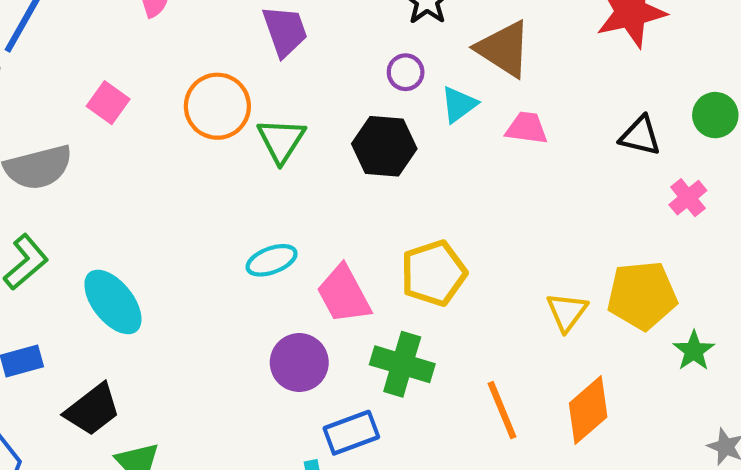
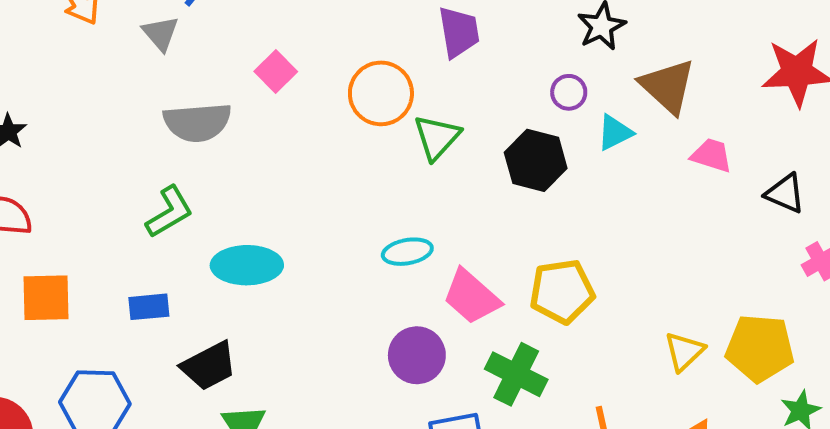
pink trapezoid: (527, 128) -> (712, 155), moved
pink trapezoid: (344, 294) -> (471, 297), turned -30
cyan ellipse: (113, 302) -> (247, 265), turned -62

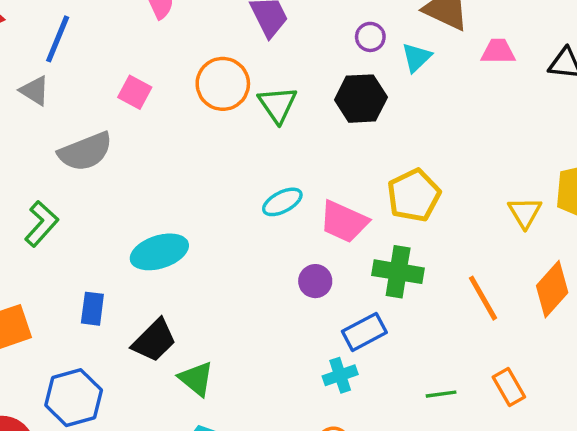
green L-shape: (169, 212) -> (41, 224), moved
blue rectangle: (149, 307) -> (92, 309), turned -60
purple circle: (417, 355) -> (315, 281), size x0.7

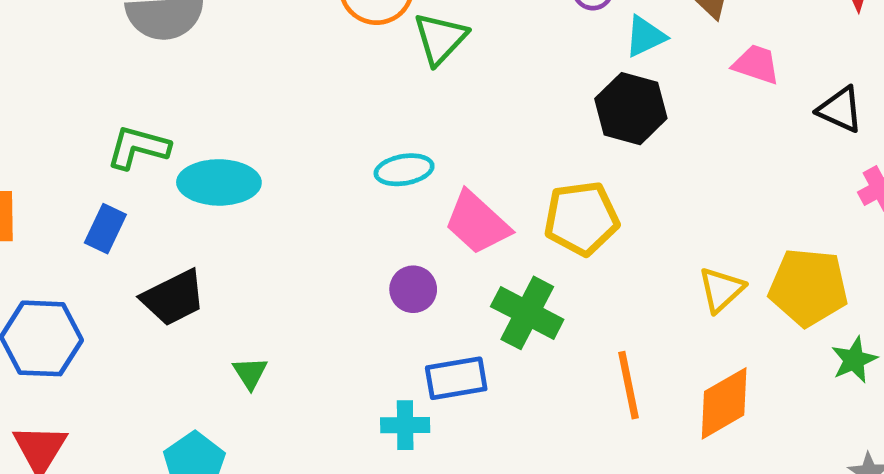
black hexagon: (361, 99) -> (631, 109), moved
green L-shape: (41, 224) -> (138, 147), moved, turned -135
green triangle: (196, 379) -> (250, 373), moved, size x0.7

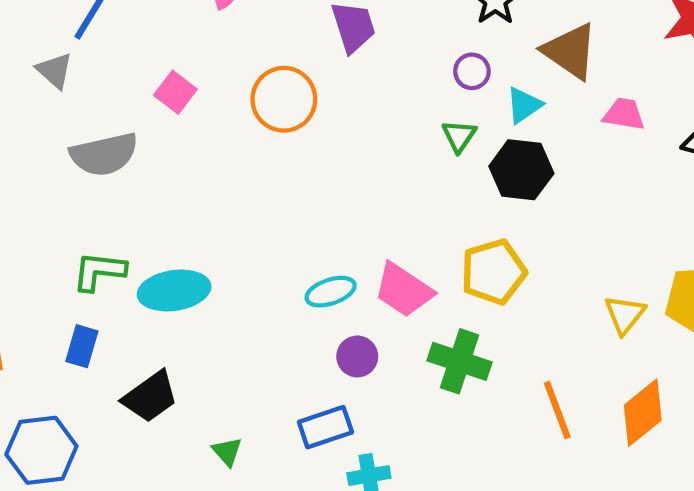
green triangle: (440, 39) -> (459, 136), moved, size x0.7
cyan ellipse: (404, 170) -> (331, 292), moved
blue rectangle: (456, 378) -> (325, 427), moved

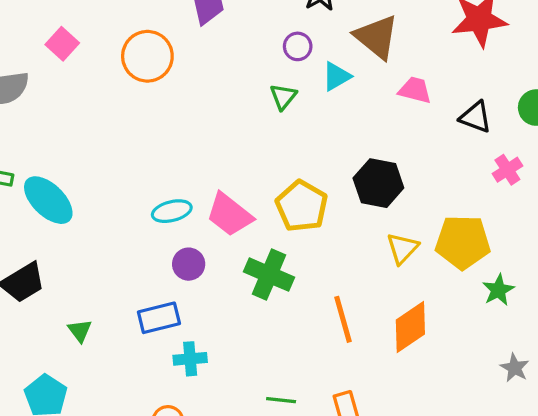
black hexagon: (521, 170) -> (378, 183), moved
yellow pentagon: (493, 272) -> (302, 206), turned -30
cyan ellipse: (174, 290) -> (48, 200), turned 48

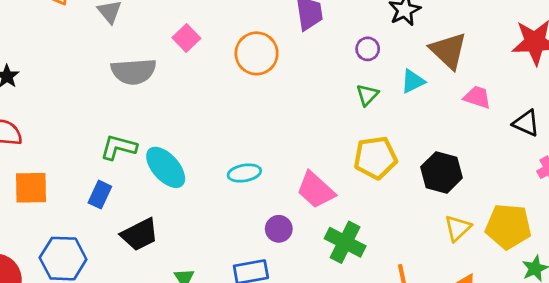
purple circle: (298, 46) -> (368, 49), moved
yellow pentagon: (302, 206) -> (375, 158), moved, turned 30
cyan ellipse: (172, 211) -> (244, 173), moved

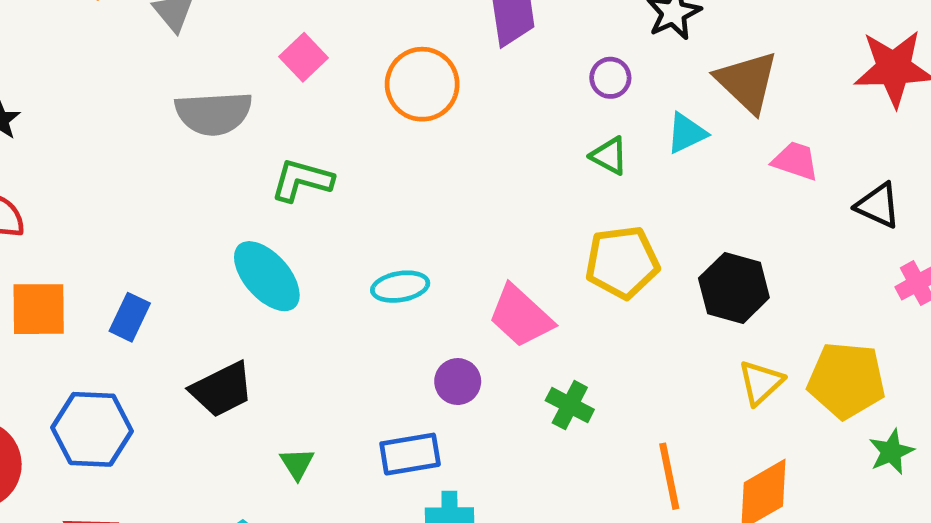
green triangle: (367, 95) -> (609, 156), turned -45
green L-shape: (119, 147) -> (302, 180), moved
blue rectangle: (100, 195) -> (130, 317), moved
green cross: (345, 242) -> (570, 405), size x0.7

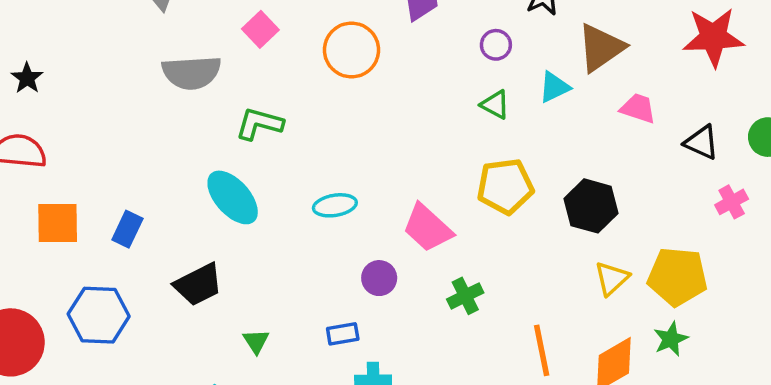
brown triangle: (747, 82) -> (601, 48), turned 42
green cross: (570, 405) -> (465, 296), turned 36
green star: (891, 452) -> (671, 339), moved
blue rectangle: (410, 454) -> (343, 334), size x0.7

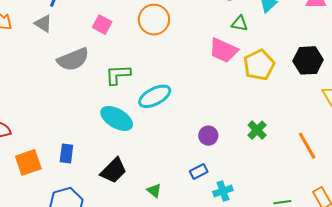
cyan ellipse: (335, 205) -> (155, 96), moved, size x1.4
pink trapezoid: (427, 228) -> (223, 50), moved

